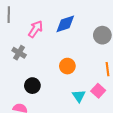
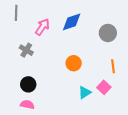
black circle: (32, 86) -> (28, 84), moved
cyan triangle: (79, 96) -> (85, 92), turned 32

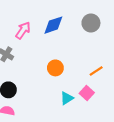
gray circle: (108, 33) -> (91, 23), moved
orange line: (113, 66) -> (96, 71), turned 64

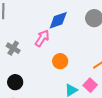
pink arrow: (23, 30) -> (42, 38), moved

